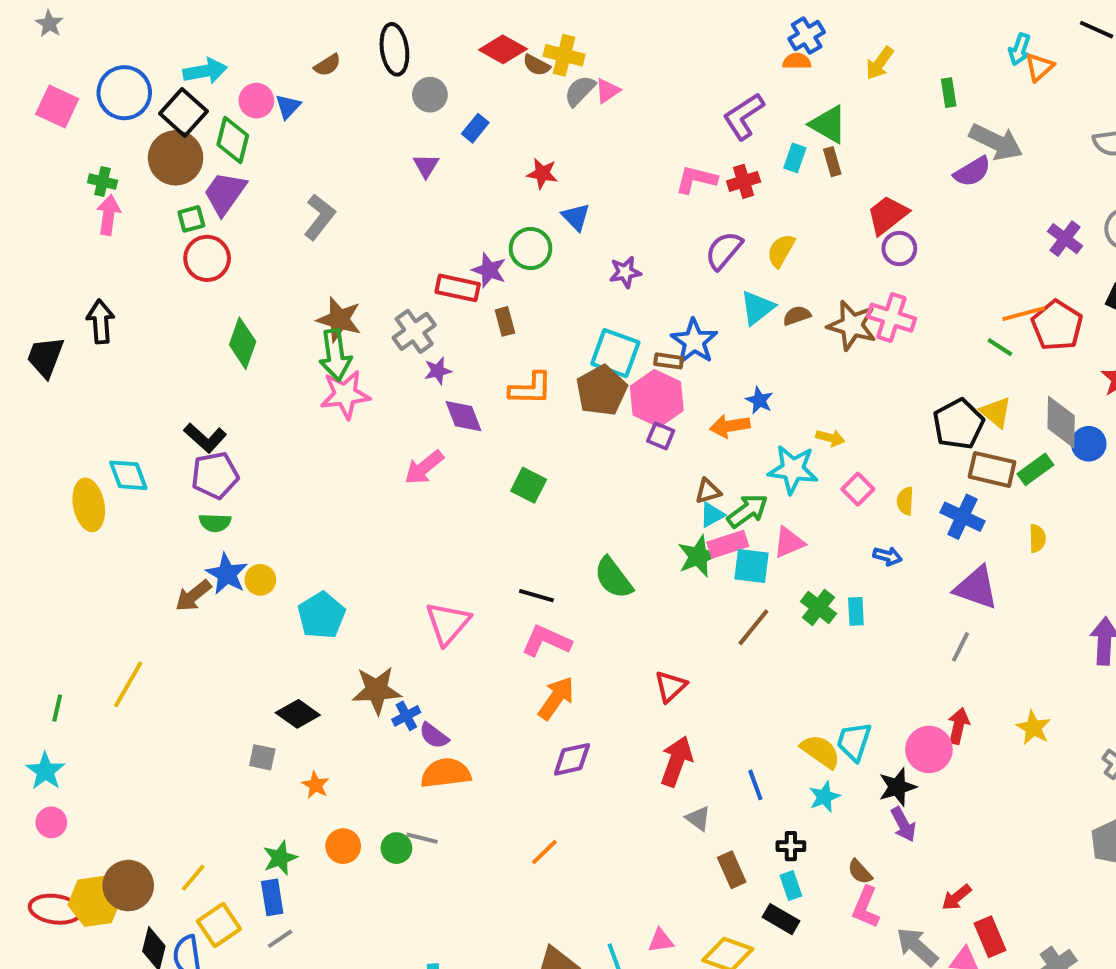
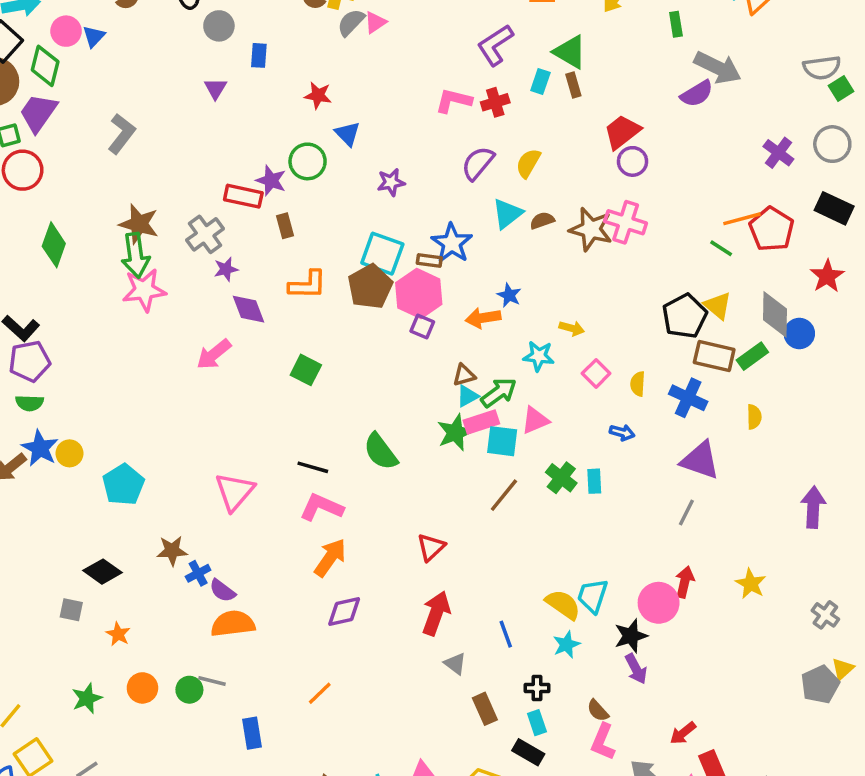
blue rectangle: (475, 128) -> (259, 55), turned -35
cyan star: (793, 469) -> (539, 356), size x0.7
brown star: (377, 690) -> (172, 551), size x0.7
blue rectangle: (272, 897) -> (252, 733), moved

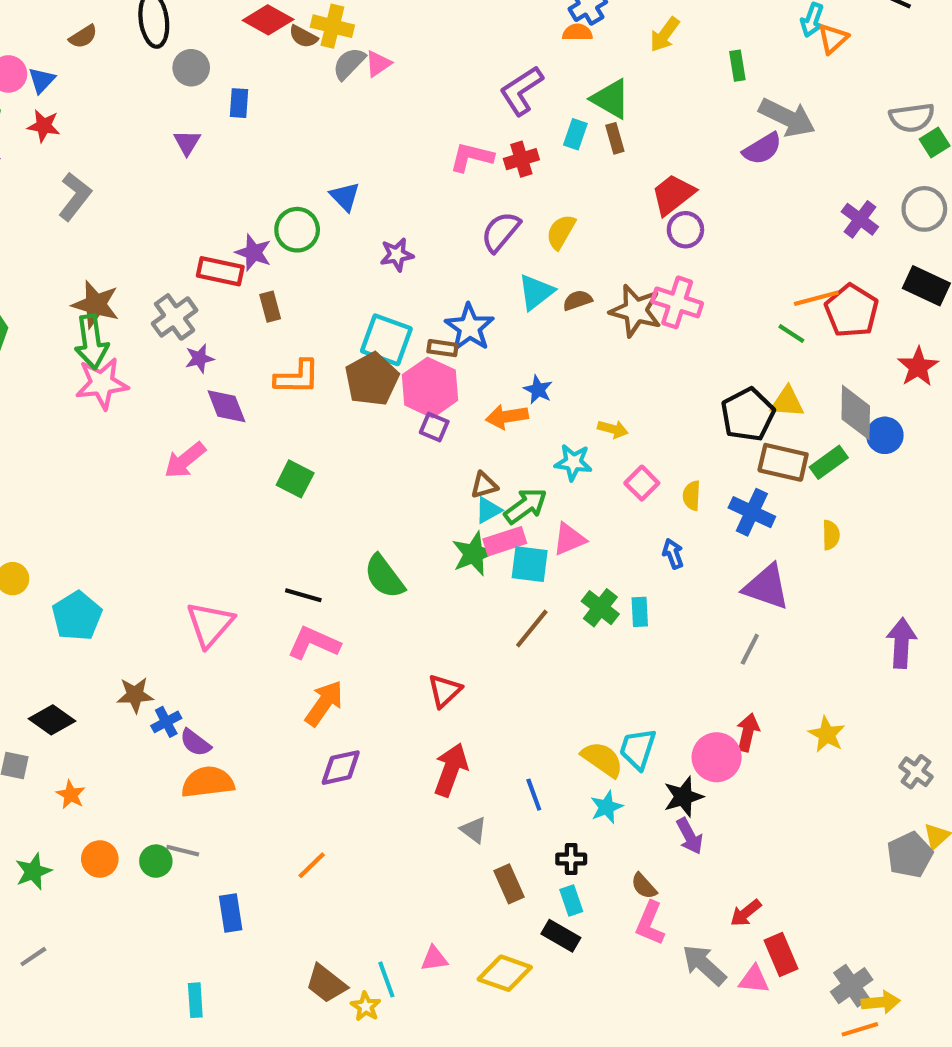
red star: (318, 95) -> (44, 126), moved
yellow triangle: (718, 306) -> (787, 402), turned -36
blue arrow: (622, 433) -> (673, 554), turned -125

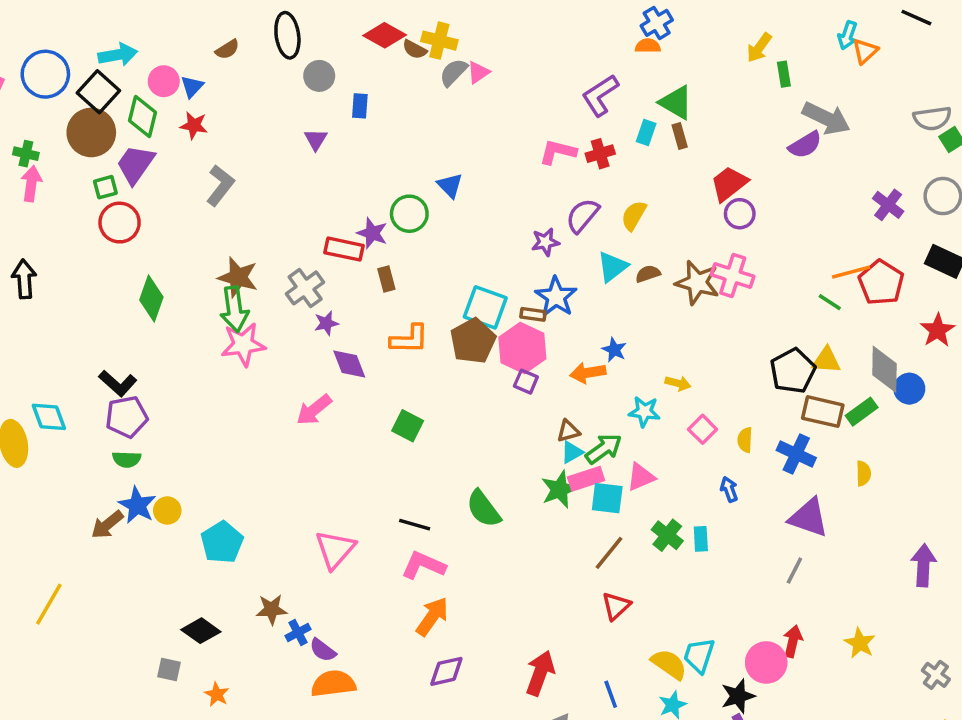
yellow arrow: (665, 34) -> (759, 48), moved
purple star: (397, 255) -> (545, 242), moved
red triangle: (445, 691) -> (616, 606), moved

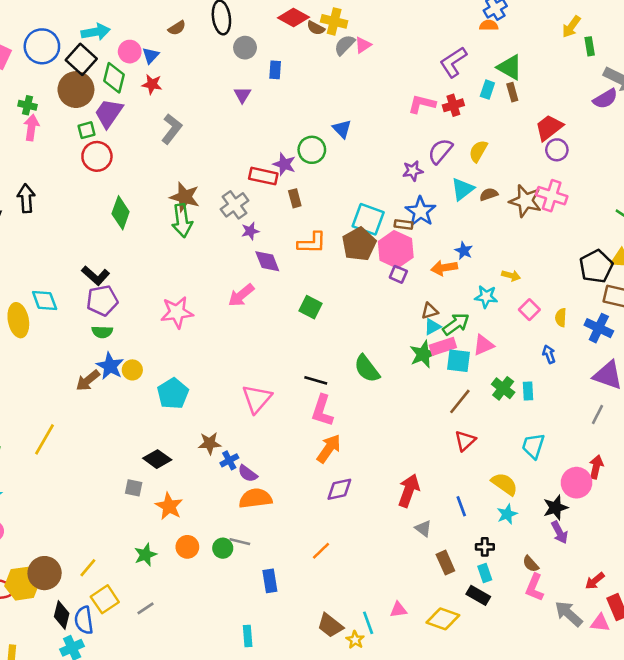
pink star: (243, 344) -> (177, 312), moved
pink L-shape: (423, 565) -> (322, 411), turned -96
cyan trapezoid: (699, 655) -> (533, 446), moved
orange star: (217, 694) -> (169, 506), size x1.5

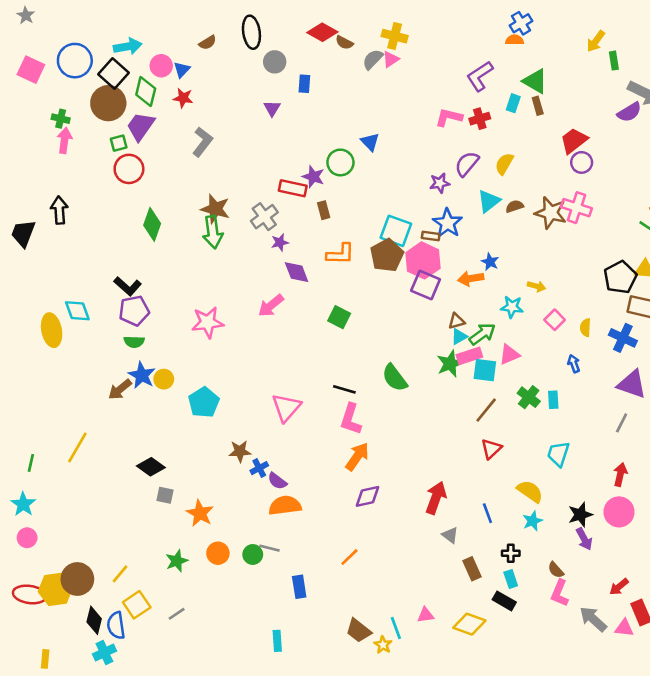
yellow cross: (334, 21) -> (395, 36), moved
purple square: (398, 274) -> (426, 285), size x1.6
black diamond: (157, 459) -> (151, 467), moved
pink circle: (577, 483) -> (619, 512), moved

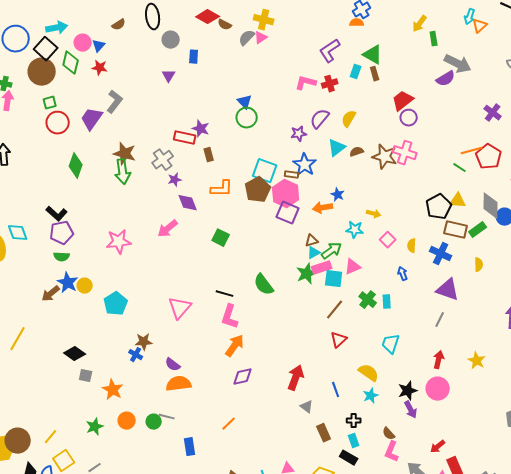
purple trapezoid: (141, 126) -> (92, 119), moved
green circle: (340, 162) -> (247, 118), moved
blue cross: (259, 468) -> (136, 355), moved, turned -32

